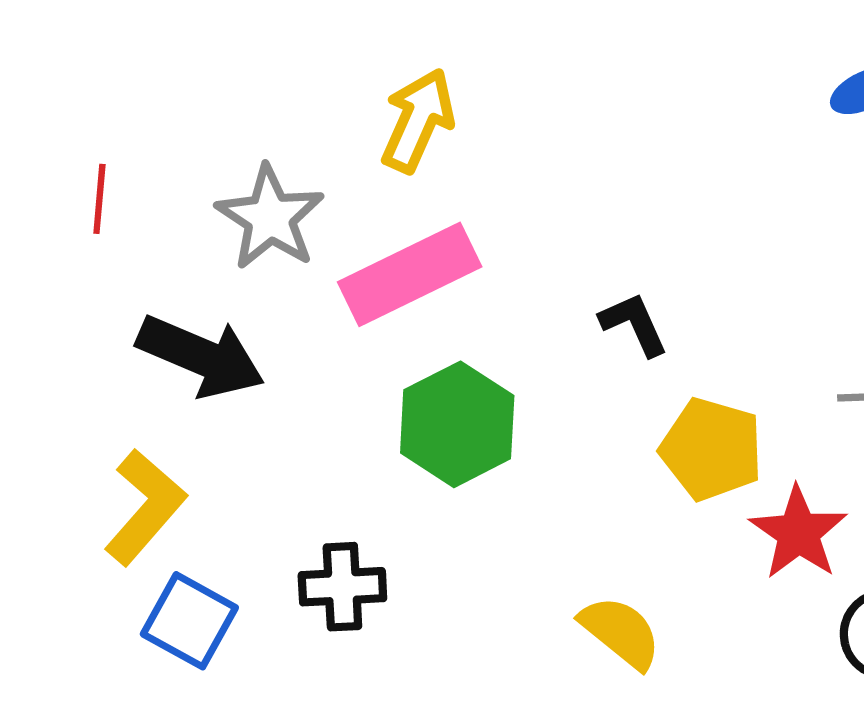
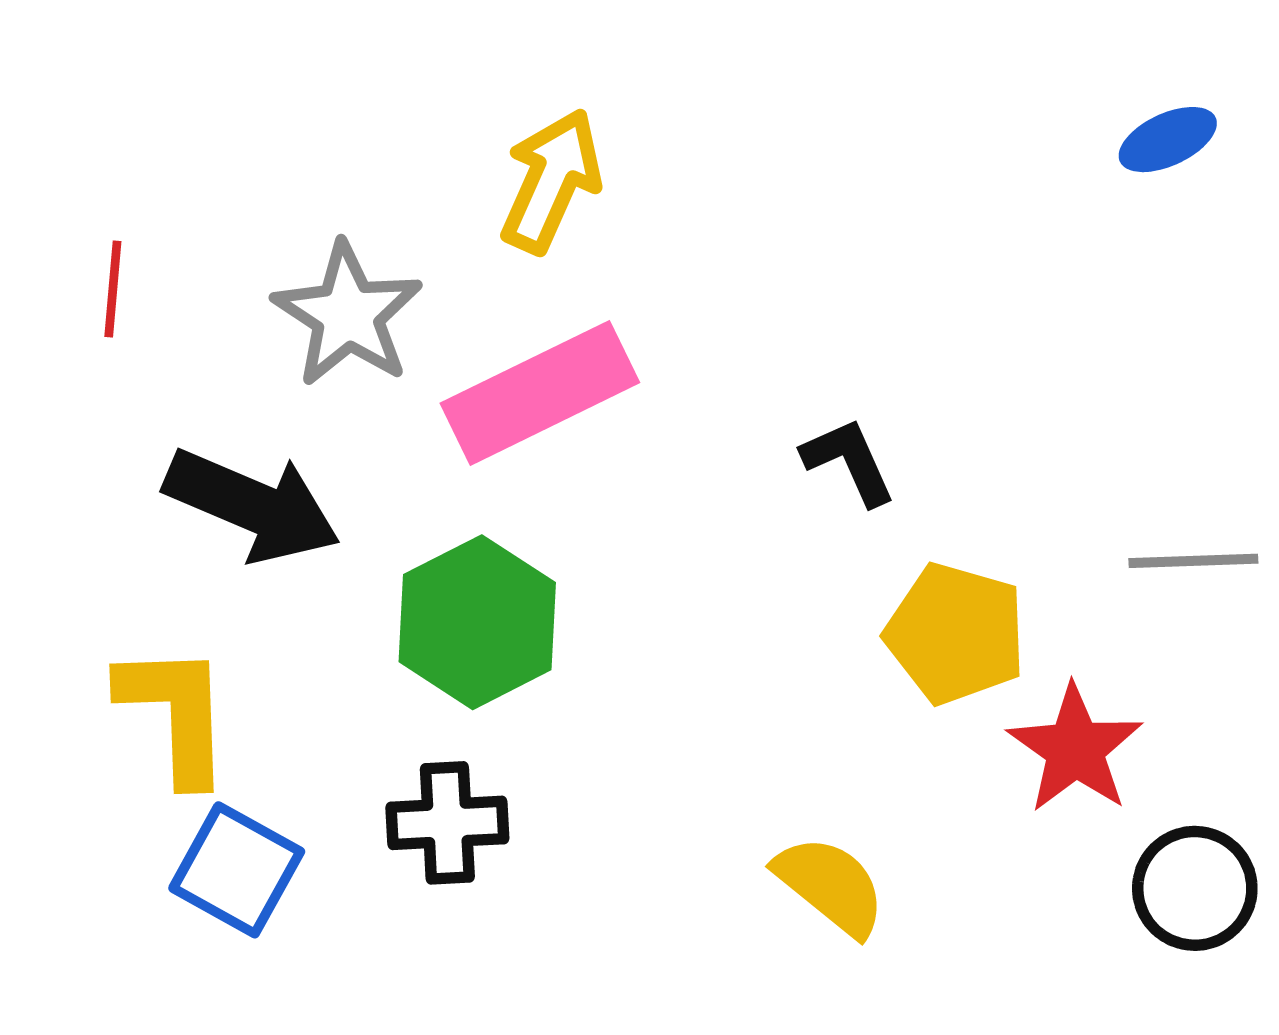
green hexagon: (457, 424) -> (477, 622), moved
yellow L-shape: (145, 507) -> (175, 713), turned -43

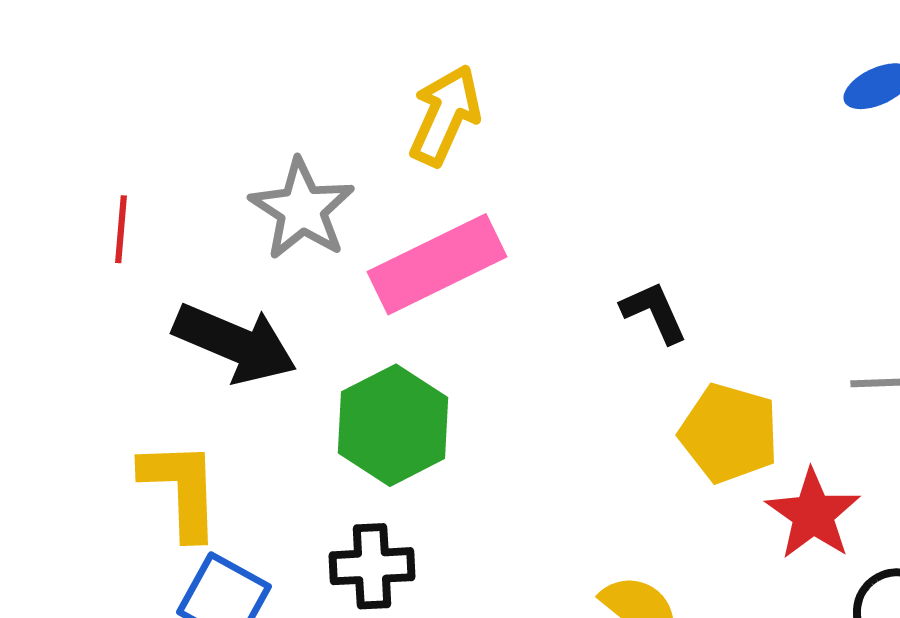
red line: (113, 289) -> (121, 229), moved

